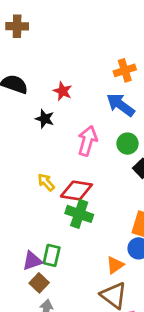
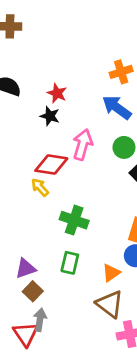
black star: (45, 119) -> (50, 116), moved
red diamond: (76, 190) -> (51, 165), moved
green rectangle: (52, 255) -> (70, 263), moved

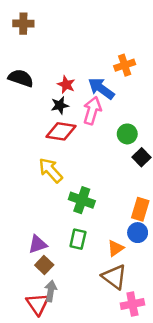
blue arrow: (117, 108) -> (101, 89), moved
black star: (50, 116) -> (60, 105), turned -30
pink arrow: (83, 145) -> (92, 111), moved
red diamond: (51, 165) -> (61, 131), moved
yellow arrow: (40, 187) -> (51, 170), size x1.5

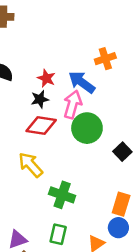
green circle: (127, 134) -> (87, 128), moved, size x1.5

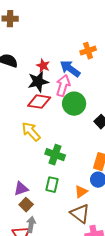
black star: (40, 99) -> (38, 82), size x1.5

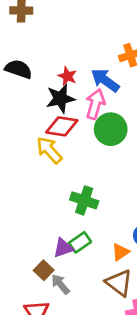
yellow arrow: (31, 132) -> (49, 150), moved
green rectangle: (52, 185) -> (80, 242), turned 42
purple triangle: (21, 189) -> (63, 248), moved
gray arrow: (31, 225) -> (60, 284), moved, turned -49

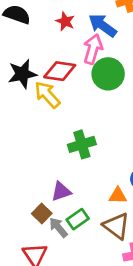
black star: (60, 98) -> (22, 74), moved
green cross: (84, 200) -> (82, 144), turned -36
green rectangle: (80, 242) -> (78, 219), moved
orange triangle: (120, 252) -> (118, 196), turned 36

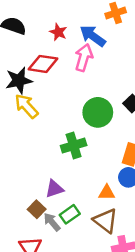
red diamond: (60, 71) -> (43, 64), moved
green circle: (108, 74) -> (98, 112), moved
yellow arrow: (47, 95) -> (26, 106), moved

